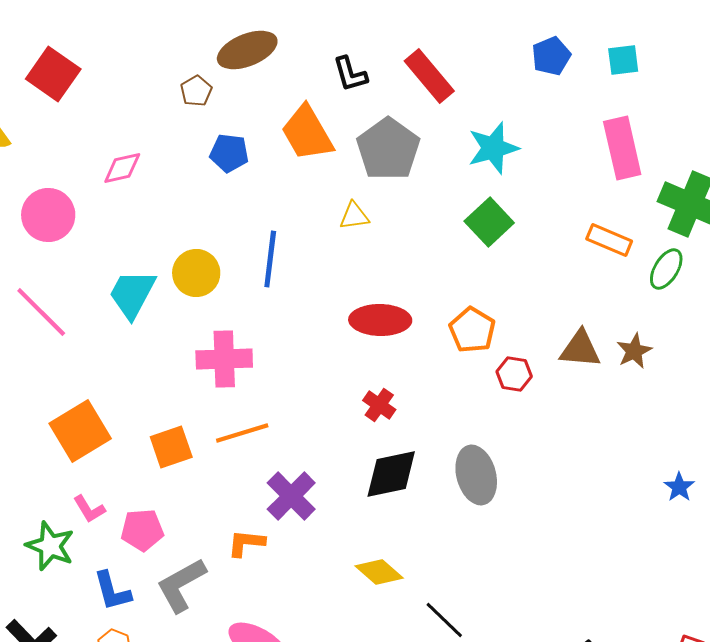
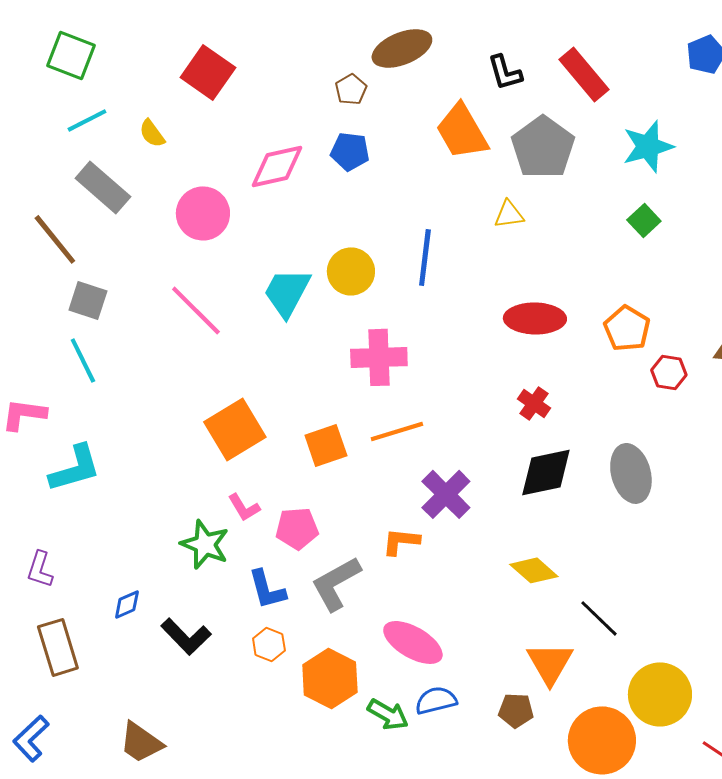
blue pentagon: (229, 153) -> (350, 151), moved
pink diamond: (122, 168) -> (277, 166), size x1.4
green square: (489, 222) -> (644, 220), size x0.7

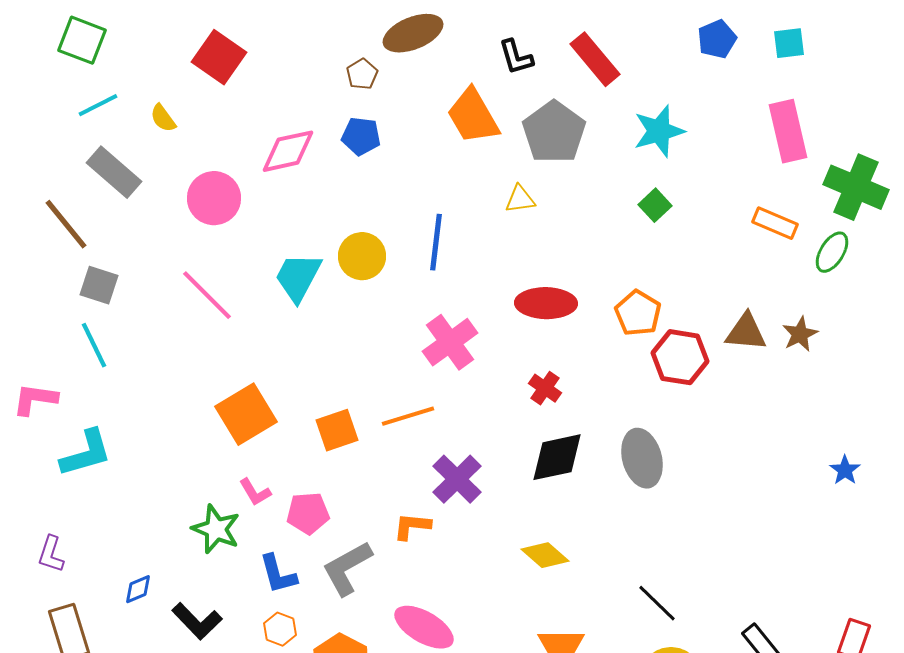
pink cross: (379, 357) -> (450, 342), moved, turned -34
red hexagon: (669, 372) -> (680, 357), size x1.6
black line: (599, 618) -> (657, 603), moved

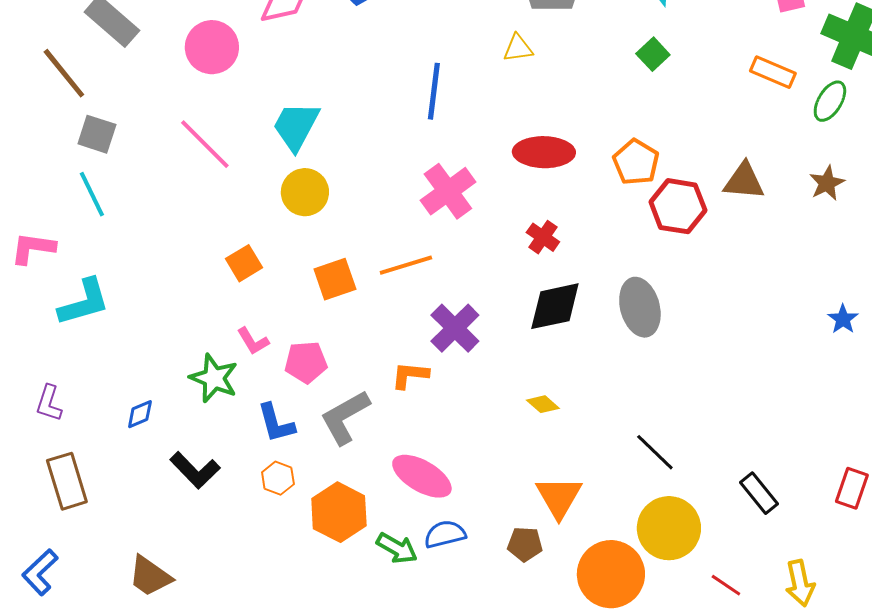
yellow circle: (362, 256) -> (305, 192), moved
brown star: (800, 334) -> (827, 183), moved
orange square: (246, 414) -> (244, 263), size x0.6
yellow diamond: (545, 555) -> (543, 404), size x0.7
blue diamond: (138, 589) -> (140, 414), moved

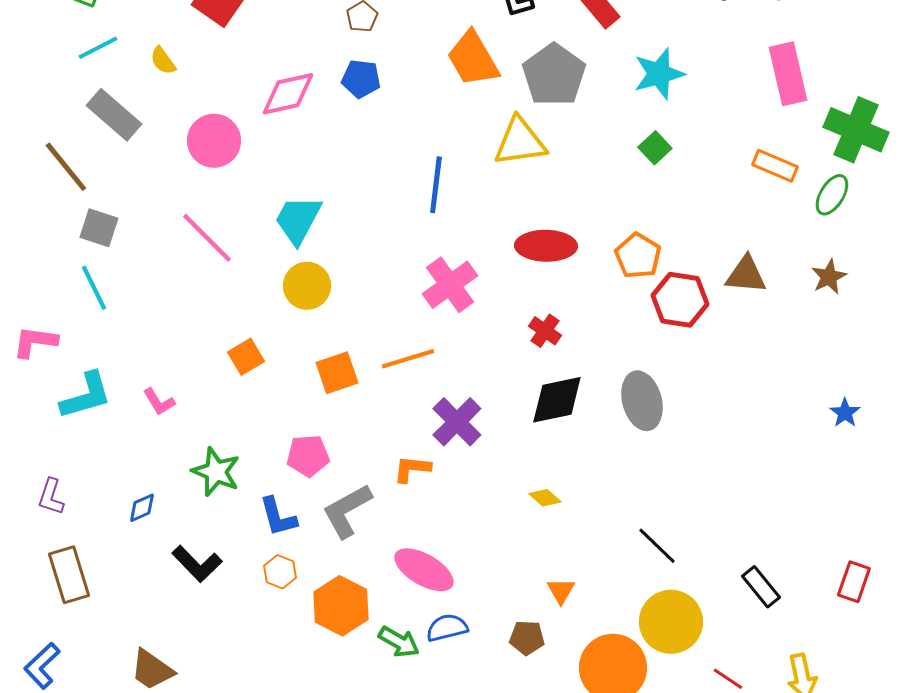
yellow triangle: (518, 48) -> (520, 142), size x1.8
pink L-shape: (253, 341) -> (159, 402), moved
orange triangle: (559, 497) -> (561, 591), size x0.6

